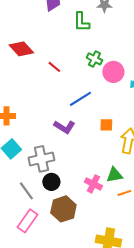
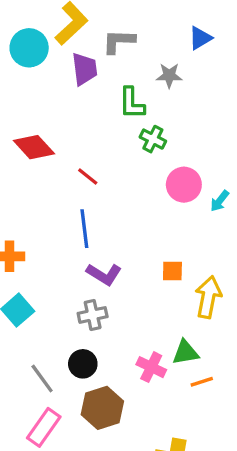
green cross: (94, 59) -> (153, 139), moved
blue line: (80, 99) -> (84, 229), moved, turned -65
gray cross: (41, 159) -> (93, 315), moved, size x0.7

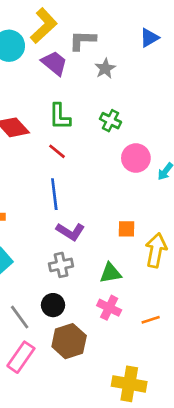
purple trapezoid: (84, 69) -> (54, 63), turned -44
gray star: (169, 75) -> (105, 68), moved, turned -30
green L-shape: (132, 103) -> (60, 117), moved
green triangle: (185, 352) -> (110, 273), moved

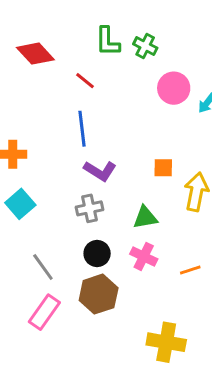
green L-shape: (60, 117) -> (108, 41), moved
black circle: (53, 305) -> (97, 253), moved

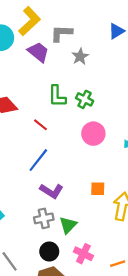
pink circle: (174, 88) -> (93, 134), moved
blue line: (82, 129) -> (38, 160), turned 45
green triangle: (145, 217) -> (68, 225), moved, turned -36

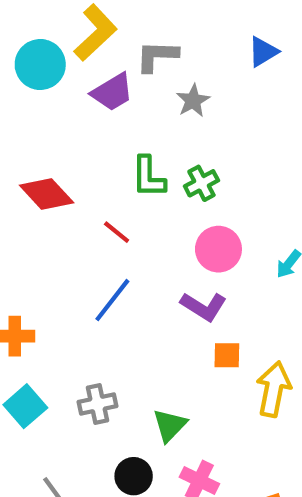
purple trapezoid: (38, 52) -> (112, 92), turned 110
green cross: (85, 99) -> (201, 183), turned 35
purple L-shape: (51, 191) -> (204, 306), moved
gray cross: (44, 218) -> (98, 404), moved

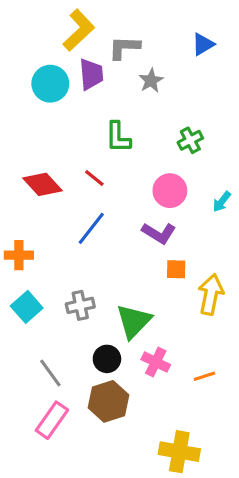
cyan circle: (40, 65) -> (50, 84), moved
purple trapezoid: (112, 92) -> (91, 74), turned -64
green cross: (201, 183) -> (190, 140), moved
red diamond: (47, 194) -> (42, 184), moved
green triangle: (170, 425) -> (134, 321), size x1.4

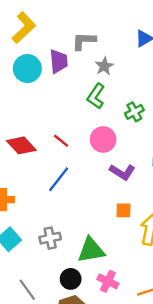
yellow L-shape: (79, 30) -> (24, 28), moved
green L-shape: (118, 137) -> (96, 96), moved, turned 35
pink circle: (170, 191) -> (103, 139), moved
purple L-shape: (159, 233) -> (122, 172), moved
green triangle: (134, 321) -> (91, 250), turned 36

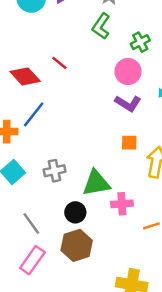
pink circle: (103, 139) -> (128, 72), moved
red line: (61, 141) -> (59, 63), moved
blue line: (59, 179) -> (34, 114), moved
pink cross: (108, 281) -> (122, 204), moved, turned -30

